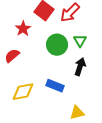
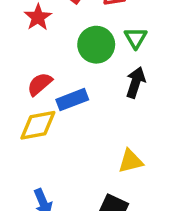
red semicircle: (12, 56) -> (40, 84), moved
blue rectangle: (55, 86) -> (72, 100), moved, turned -42

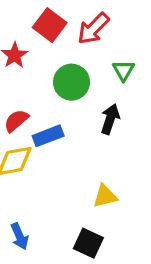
green triangle: (136, 38) -> (123, 70), moved

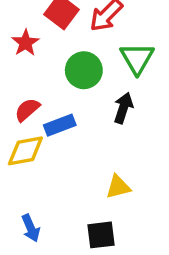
green triangle: (123, 70) -> (137, 58), size x1.5
black square: (88, 243) -> (101, 235), turned -32

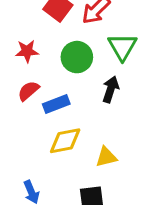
red star: (25, 43) -> (27, 51), moved, turned 30
yellow diamond: (25, 151) -> (65, 141), moved

